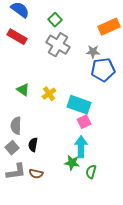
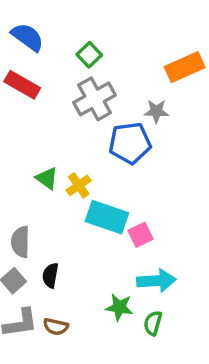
gray cross: (58, 45) -> (95, 99), turned 30
blue pentagon: (103, 70) -> (130, 143), moved
green triangle: (23, 90) -> (47, 178), moved
cyan rectangle: (79, 105) -> (107, 217), moved
cyan arrow: (81, 147) -> (156, 281), moved, turned 85

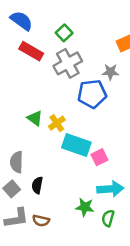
red rectangle: (22, 85) -> (31, 51), moved

